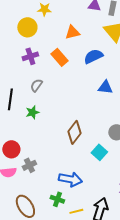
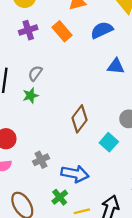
gray semicircle: (36, 85) -> (35, 73), moved
gray cross: (29, 165) -> (41, 160), moved
green cross: (57, 199) -> (60, 197), turned 32

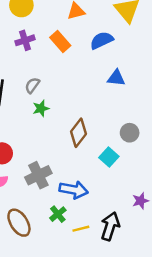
green star: (30, 96) -> (41, 108), moved
gray cross: (41, 160) -> (38, 175), size x1.5

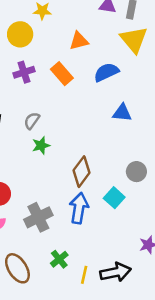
blue arrow: (74, 190) -> (79, 208), moved, turned -92
black arrow: (110, 226) -> (115, 272), turned 60
yellow line: (81, 229) -> (84, 275), turned -63

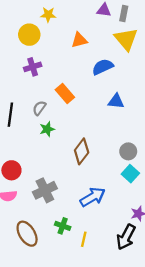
orange rectangle: (62, 74) -> (65, 94), moved
cyan square: (114, 198) -> (130, 174), moved
blue arrow: (79, 208) -> (93, 197), moved, turned 50
green cross: (59, 259) -> (63, 226), turned -32
black arrow: (115, 272) -> (126, 237), moved, turned 130

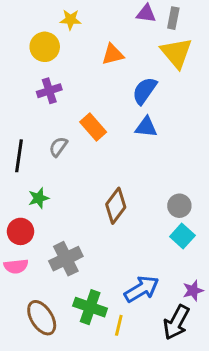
blue semicircle: (103, 67) -> (145, 91), turned -30
blue triangle: (116, 101) -> (146, 127), moved
green star: (47, 129) -> (39, 198), moved
blue arrow: (93, 197) -> (142, 289), moved
green cross: (63, 226) -> (90, 307), size x1.5

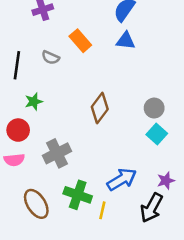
gray semicircle: (58, 147) -> (51, 58), turned -102

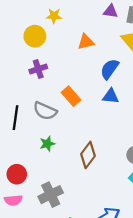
gray semicircle: (51, 58) -> (45, 111), size x1.5
green star: (34, 102) -> (47, 144), moved

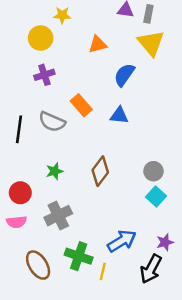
blue triangle: (111, 96) -> (119, 115), moved
green star: (47, 144) -> (55, 171), moved

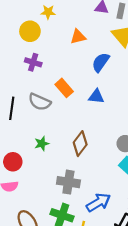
purple cross: (44, 75) -> (33, 62), turned 35
gray cross: (58, 216) -> (68, 182), moved, turned 35

